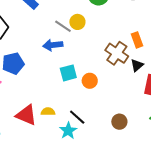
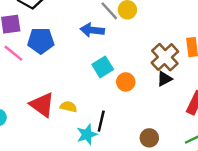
black triangle: (137, 65) -> (164, 79), moved
cyan square: (68, 73) -> (103, 67), turned -30
black line: (77, 117) -> (101, 121), turned 48

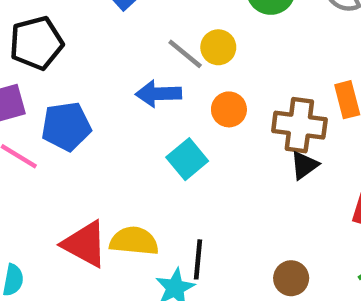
brown cross: (165, 57) -> (299, 125), turned -32
orange circle: (126, 82) -> (229, 109), moved
yellow semicircle: (68, 107) -> (134, 241), size x1.5

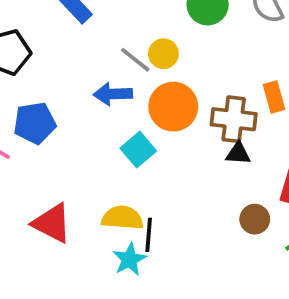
orange circle: (229, 109) -> (173, 107), size x1.6
black triangle: (304, 165) -> (238, 153), turned 40
yellow semicircle: (134, 241) -> (122, 218), moved
brown circle: (291, 278) -> (255, 219), moved

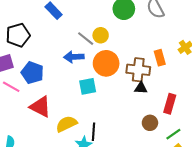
blue pentagon: (35, 123) -> (32, 73), turned 30
cyan square: (138, 150) -> (88, 86), turned 30
yellow semicircle: (122, 218) -> (66, 124), moved, turned -30
red triangle: (52, 223) -> (40, 107), moved

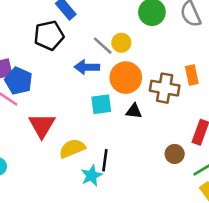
black pentagon: (18, 35) -> (49, 35), moved
blue pentagon: (32, 73) -> (19, 81), moved
black triangle: (141, 88) -> (134, 111), moved
red triangle: (40, 107) -> (42, 125), turned 30

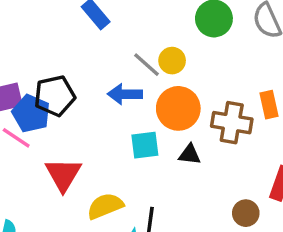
black pentagon: (49, 35) -> (55, 96), moved

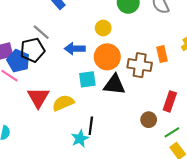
gray line: (146, 65) -> (41, 32), moved
black triangle: (190, 154) -> (114, 85), size x1.6
yellow semicircle: (105, 206) -> (63, 103), moved

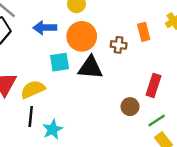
brown cross: (140, 65) -> (119, 45), size x0.6
black line: (91, 126) -> (31, 116), moved

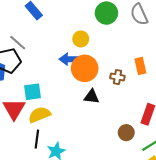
blue arrow: (45, 28) -> (70, 59), moved
cyan square: (60, 62) -> (33, 92), moved
black triangle: (90, 68) -> (92, 97), size x0.7

